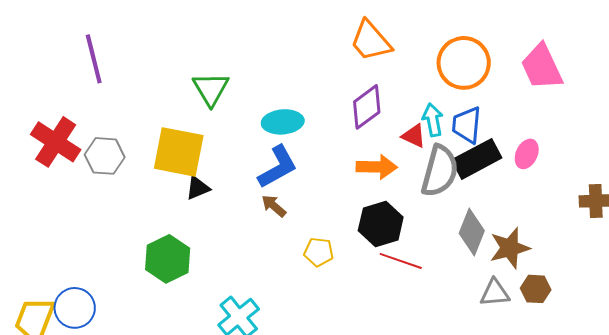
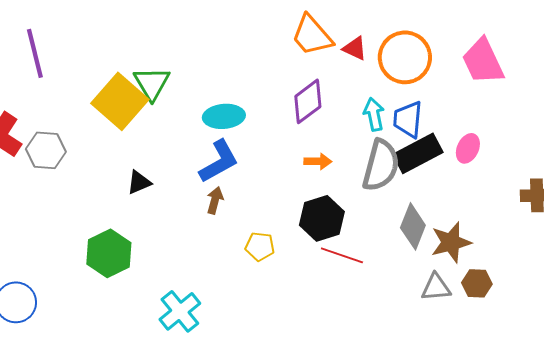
red triangle: (414, 136) -> (355, 48), moved
yellow square: (179, 152) -> (120, 101), moved, turned 30
orange arrow: (377, 167) -> (318, 161), size x0.7
brown arrow: (274, 206) -> (215, 200), turned 64

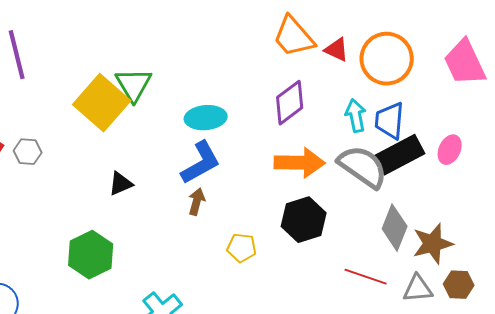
gray hexagon: (46, 150) -> (28, 152), size x0.7
orange arrow: (318, 161) -> (300, 163), size x1.8
gray semicircle: (381, 165) -> (363, 167), turned -70
red line: (342, 255) -> (366, 277), moved

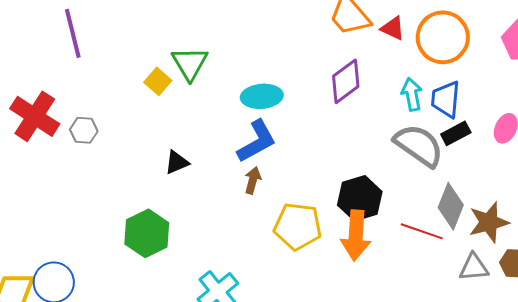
yellow square: (102, 103) -> (158, 81), size x0.5
black rectangle: (400, 155) -> (456, 133), size x0.6
orange arrow: (300, 163) -> (356, 235), moved, turned 93
yellow pentagon: (242, 248) -> (298, 226), size x1.6
red line: (366, 277) -> (422, 231), moved

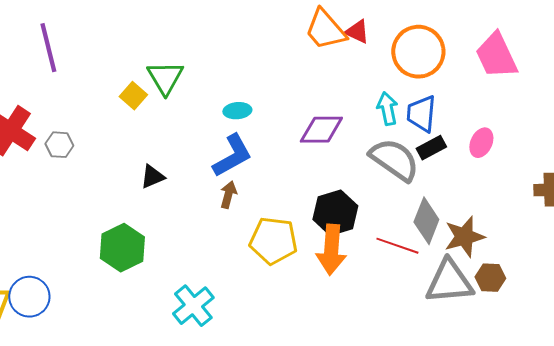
red triangle: (393, 28) -> (357, 32), moved
purple diamond: (346, 81) -> (321, 130), moved, turned 36
cyan ellipse: (262, 96) -> (237, 111), size x0.7
gray triangle: (474, 267) -> (449, 282), size x1.6

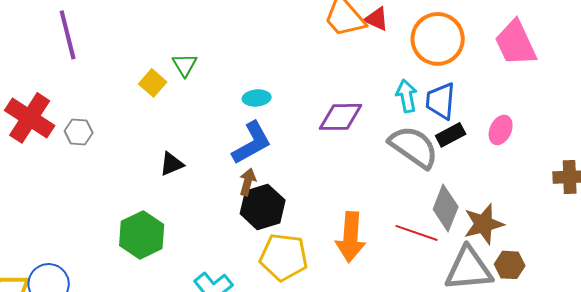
green triangle: (165, 78) -> (185, 65), size x0.7
black hexagon: (335, 213) -> (263, 207), moved
yellow pentagon: (273, 241) -> (284, 257), moved

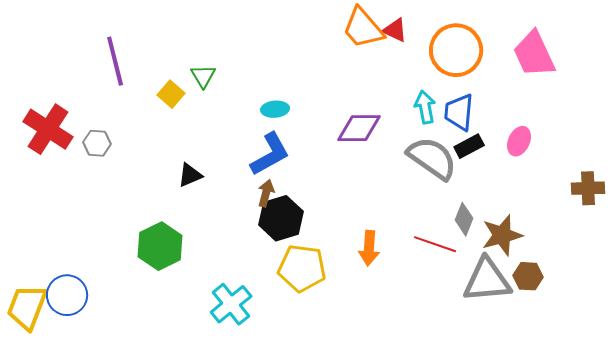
purple line: (68, 35) -> (115, 61), moved
gray diamond: (446, 208) -> (464, 219), size x0.7
orange arrow: (351, 237) -> (369, 248), size x0.7

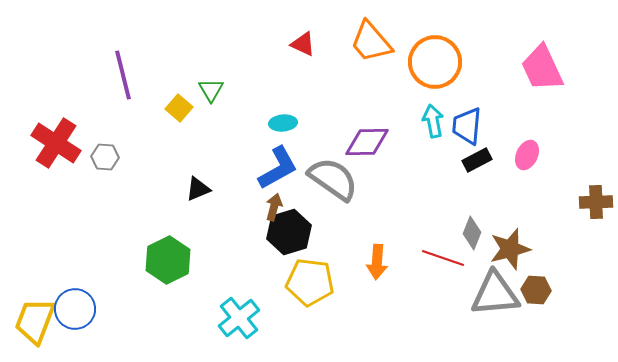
red triangle: (395, 30) -> (303, 44), moved
orange circle: (456, 50) -> (435, 62), moved
gray semicircle: (432, 158) -> (333, 179), moved

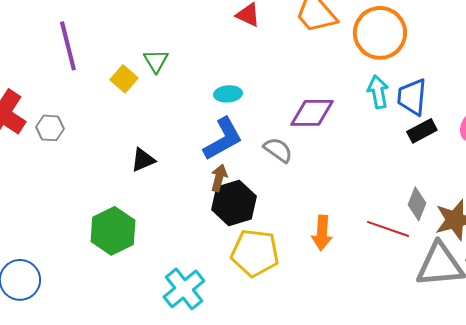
gray semicircle: (333, 179) -> (278, 150), size x0.6

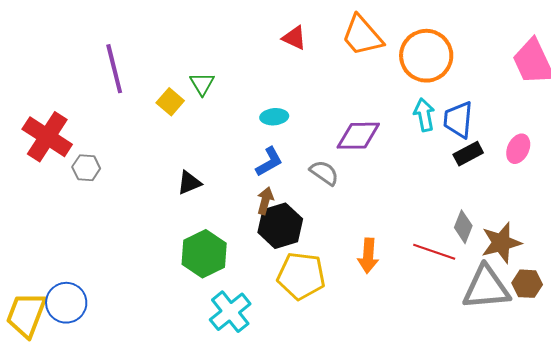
gray hexagon: (50, 128) -> (86, 168), moved
blue L-shape: (223, 139) -> (269, 162), size x0.7
green hexagon: (113, 231) -> (204, 254), moved

